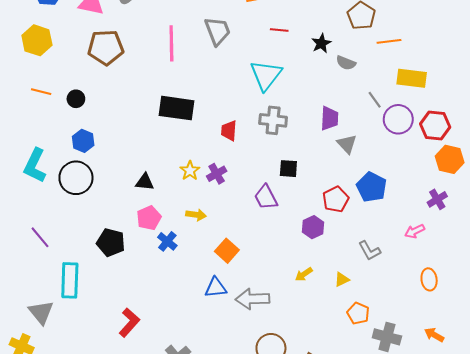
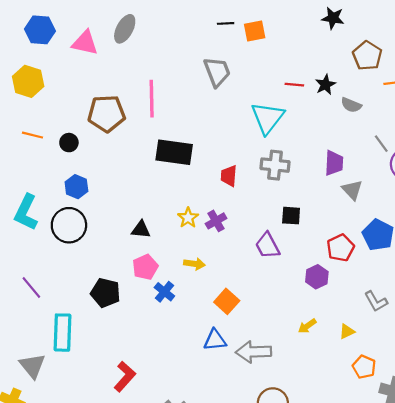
red line: (279, 30) -> (294, 85), moved
pink line: (171, 43) -> (152, 99), moved
brown pentagon: (106, 47) -> (106, 114), moved

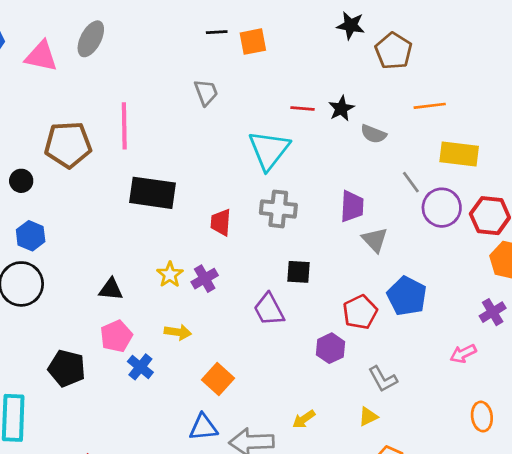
brown pentagon: (367, 56) -> (394, 51), moved
gray trapezoid: (217, 72) -> (206, 92), size x0.7
gray L-shape: (376, 301) -> (383, 379), moved
yellow arrow: (307, 326) -> (304, 419), moved

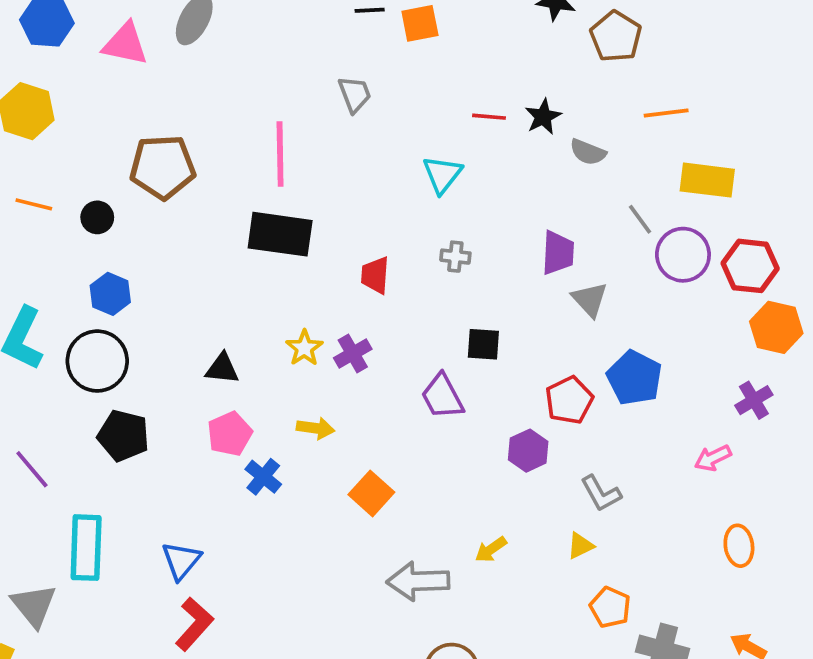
pink line: (124, 126) -> (280, 154), moved
cyan triangle: (269, 150) -> (442, 174), size x0.7
gray cross: (278, 209) -> (455, 257), size x0.6
black pentagon: (67, 368) -> (123, 436), moved
blue triangle: (203, 427) -> (181, 561), moved, turned -44

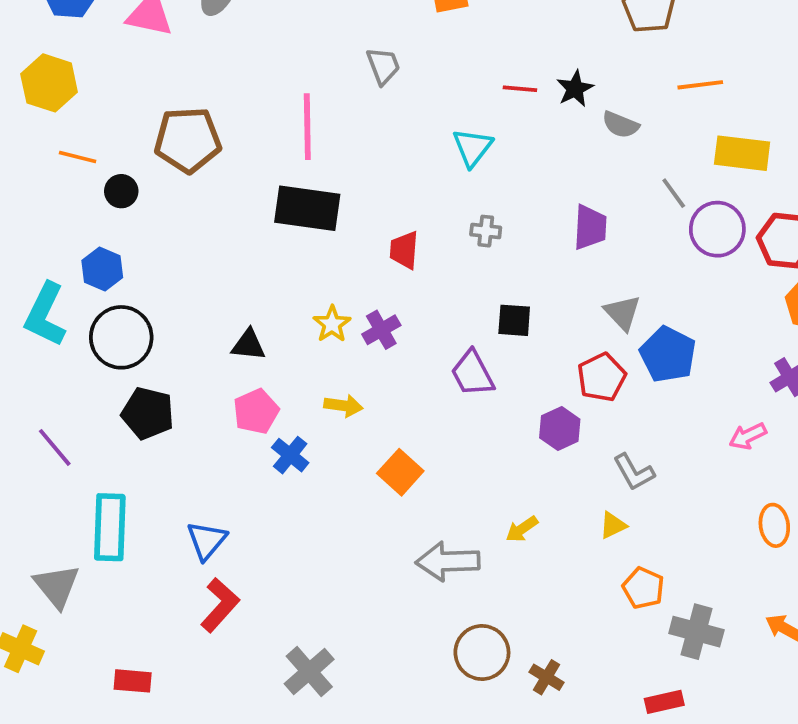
orange line: (34, 204) -> (78, 157), moved
blue hexagon: (110, 294) -> (102, 269), moved
gray triangle: (590, 299) -> (622, 313), moved

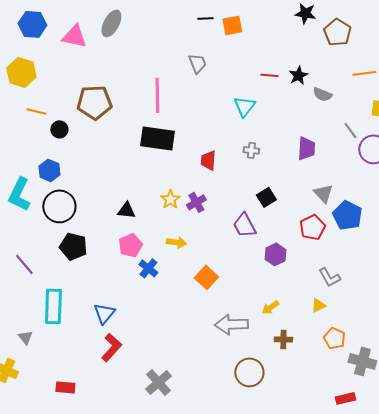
black square: (514, 320) -> (266, 197), turned -36
purple hexagon: (560, 428) -> (275, 254), moved
gray triangle: (57, 586) -> (25, 337), size x0.6
brown cross: (546, 677) -> (283, 339), moved, turned -30

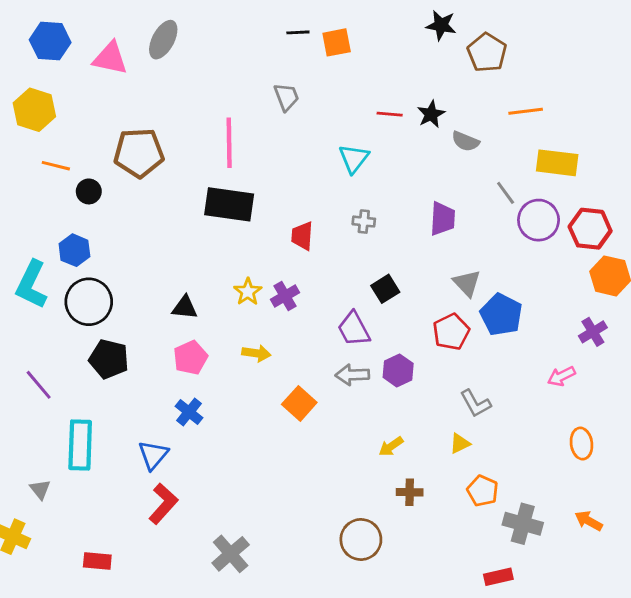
blue cross: (148, 268) -> (189, 412), moved
gray arrow: (231, 324) -> (352, 375), moved, size x0.7

